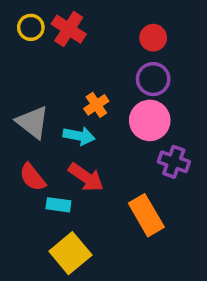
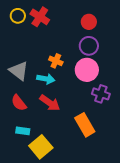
orange cross: (96, 105) -> (56, 61), turned -32
cyan rectangle: (58, 205) -> (23, 131), moved

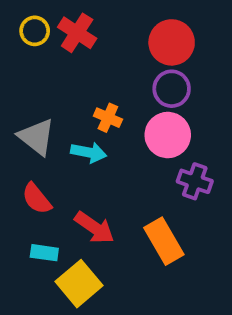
red circle: (89, 22) -> (172, 42), size x1.5
red arrow: (50, 103) -> (94, 228), moved

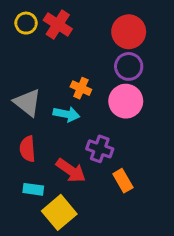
purple cross: (195, 181) -> (100, 149), moved
red semicircle: (37, 199) -> (27, 149), turned 35
orange rectangle: (164, 241) -> (123, 181), size x0.7

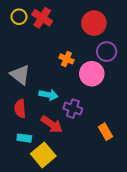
purple circle: (129, 66) -> (107, 52), moved
orange cross: (81, 88) -> (66, 59), moved
cyan arrow: (66, 114) -> (49, 95), moved
orange rectangle: (123, 181) -> (106, 132), moved

